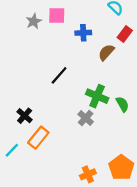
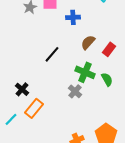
red rectangle: (125, 34) -> (109, 49), moved
brown semicircle: (106, 52) -> (88, 42), moved

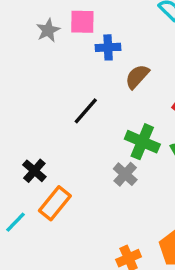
blue cross: (73, 17) -> (108, 47), moved
brown semicircle: (88, 42) -> (137, 77), moved

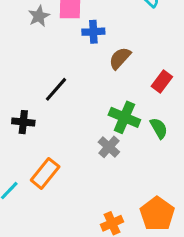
black line: (86, 111) -> (56, 89), moved
black cross: (34, 171) -> (23, 122), moved, turned -35

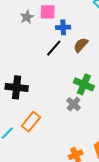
black line: (56, 89) -> (54, 48), moved
black cross: (23, 122) -> (17, 87), size x1.5

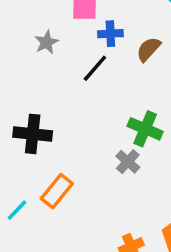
gray star: (27, 17) -> (46, 42), moved
brown semicircle: (81, 45) -> (149, 49), moved

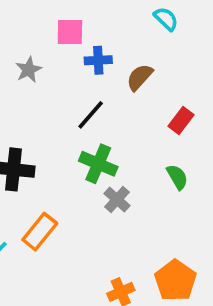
black line: (95, 68) -> (91, 115), moved
green cross: (145, 129) -> (98, 164), moved

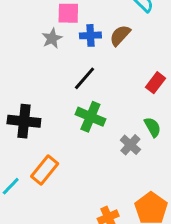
gray star: (29, 70) -> (52, 38), moved
brown semicircle: (140, 77) -> (120, 35), moved
gray cross: (117, 200) -> (130, 145), moved

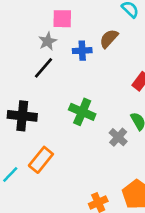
blue cross: (90, 35) -> (82, 51), moved
black line: (85, 78) -> (44, 68), moved

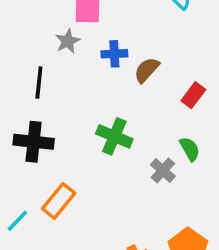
brown semicircle: (109, 39) -> (147, 70), moved
black line: (44, 68) -> (39, 83), moved, turned -35

